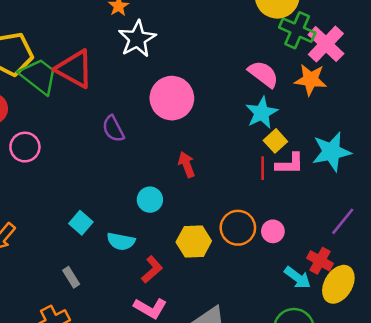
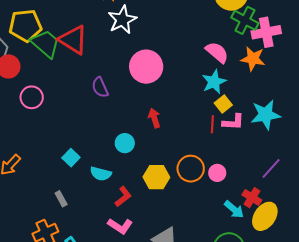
pink cross: (326, 44) -> (266, 32), turned 32

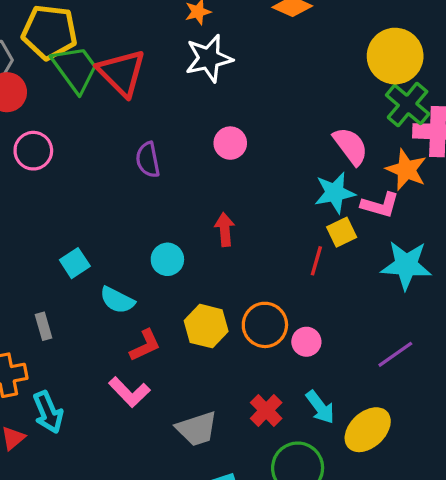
pink circle: (146, 67) -> (230, 143), size x0.6
pink L-shape: (233, 122) -> (380, 205), moved
red cross: (252, 198) -> (266, 410), moved

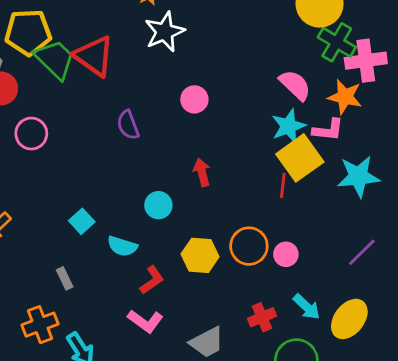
yellow square: (342, 232) -> (300, 158), size x1.8
red cross: (266, 410) -> (262, 317), turned 32

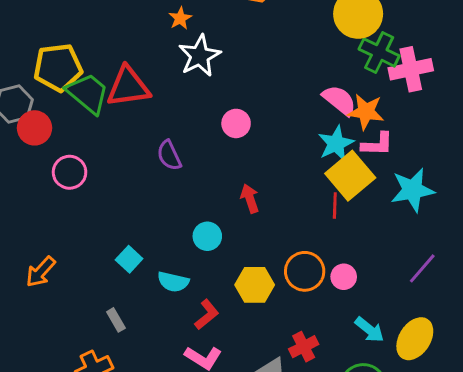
red triangle: (94, 56) -> (128, 87), turned -39
orange star: (345, 97) -> (366, 112), moved
red cross: (262, 317) -> (304, 347), moved

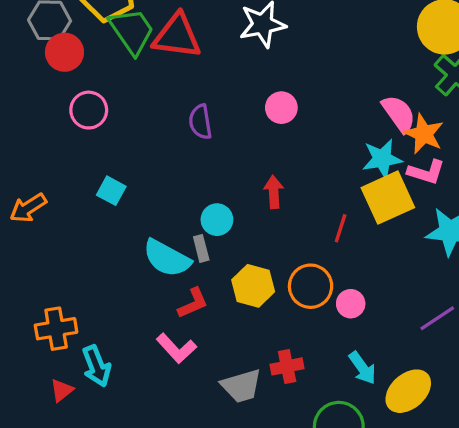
red line: (335, 206) -> (341, 228), moved
cyan square: (129, 259) -> (111, 191), moved, turned -30
cyan semicircle: (173, 282) -> (167, 258), size x1.4
gray rectangle: (116, 320) -> (201, 248), moved

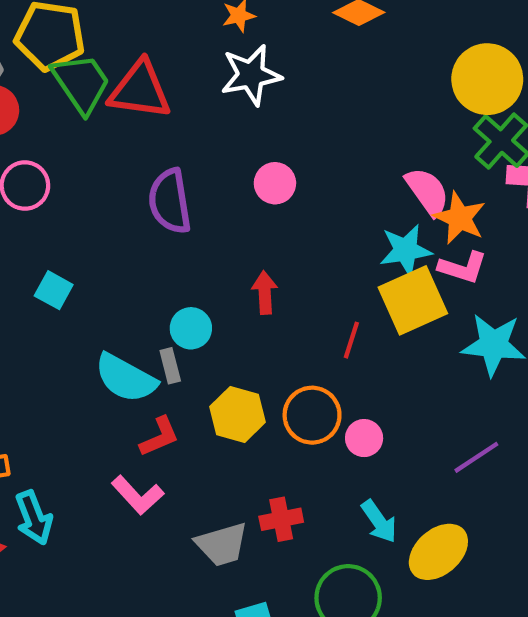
purple semicircle: (200, 122) -> (170, 201), size x1.4

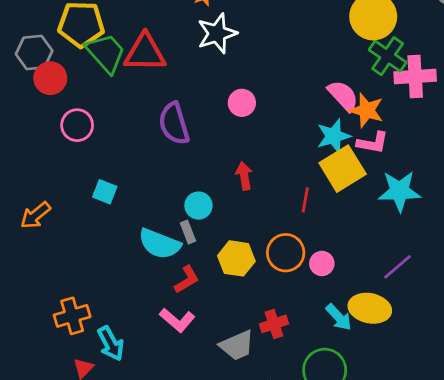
yellow ellipse: (438, 552) -> (370, 308), moved, turned 60

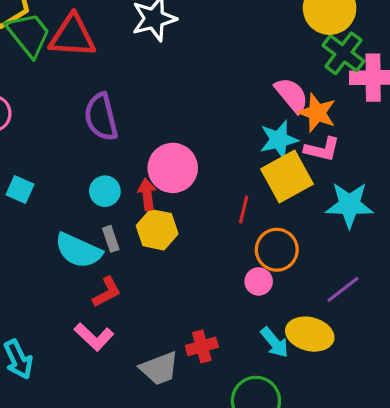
pink circle: (242, 103) -> (173, 168), moved, size x1.6
red arrow: (244, 176) -> (147, 194), moved
cyan circle: (198, 206) -> (105, 191), moved
orange circle: (286, 253) -> (277, 250), moved
yellow hexagon: (236, 258) -> (157, 230), moved

